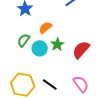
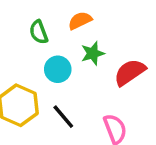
green semicircle: (24, 40) -> (39, 32), turned -72
cyan circle: (40, 48) -> (58, 69), moved

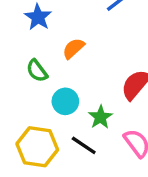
green star: (93, 53) -> (100, 117), moved

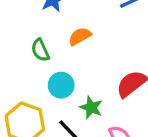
green star: (100, 117) -> (91, 107), turned -30

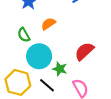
cyan circle: (61, 85) -> (39, 56), size x1.5

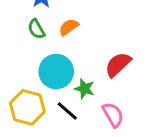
green semicircle: (24, 35) -> (36, 29), moved

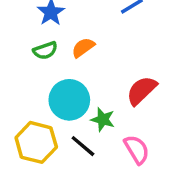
green semicircle: (36, 29) -> (45, 51), turned -78

